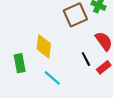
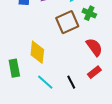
black line: (86, 59) -> (71, 82), moved

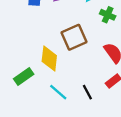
brown square: (67, 22) -> (74, 37), moved
green rectangle: (14, 68) -> (24, 76), turned 66

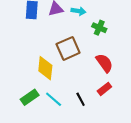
green rectangle: (24, 76) -> (30, 97), moved

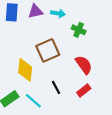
black line: (81, 99) -> (56, 87), moved

